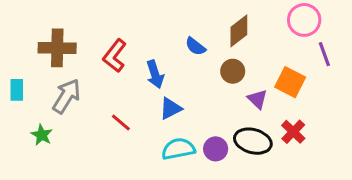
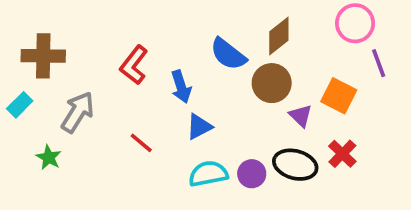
blue semicircle: (195, 46) -> (228, 54), size x1.5
brown cross: (57, 48) -> (43, 56), moved
brown circle: (233, 71) -> (272, 83), size x1.4
cyan rectangle: (17, 90) -> (20, 105), turned 45

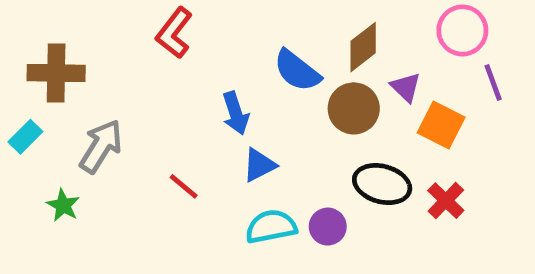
red L-shape: (134, 65) -> (174, 33), moved
purple triangle: (301, 116) -> (406, 87), moved
black ellipse: (295, 165) -> (382, 184), moved

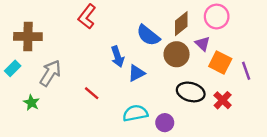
pink circle: (462, 30) -> (217, 17), moved
purple line: (493, 82) -> (246, 71), moved
blue triangle: (259, 165) -> (136, 73), moved
purple circle: (328, 227) -> (165, 123), moved

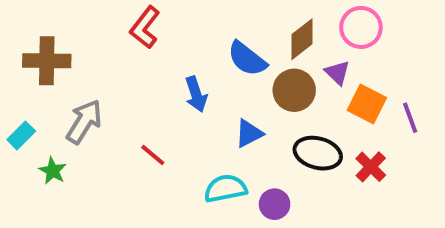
cyan rectangle: (13, 68) -> (21, 135), moved
blue triangle: (136, 73) -> (249, 133), moved

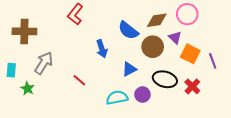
brown diamond: (302, 39) -> (157, 20), turned 30
cyan rectangle: (21, 135) -> (11, 70), turned -40
purple circle: (275, 204) -> (142, 95), moved

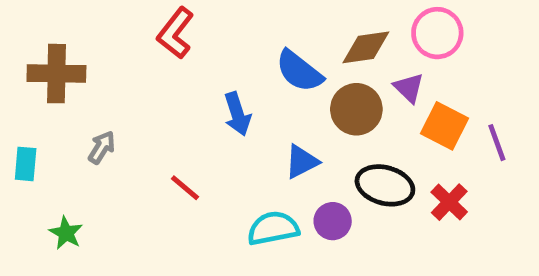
gray arrow: (44, 63) -> (102, 147), size x0.6
green star: (27, 88) -> (66, 233), moved

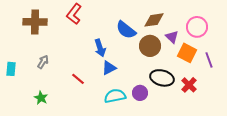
pink circle: (437, 33) -> (197, 27), moved
brown cross: (56, 74) -> (35, 22), moved
blue triangle: (302, 162) -> (109, 68), moved
green star: (66, 233) -> (41, 98), moved

